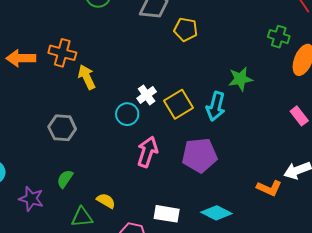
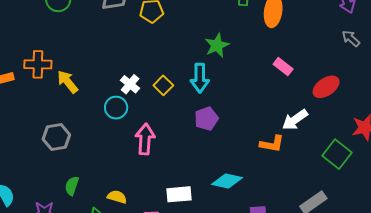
yellow square: (178, 104) -> (163, 85), size x0.7
purple pentagon: (200, 155) -> (206, 119), moved, size x0.7

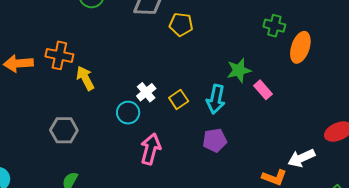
pink rectangle: (283, 67) -> (263, 90), moved

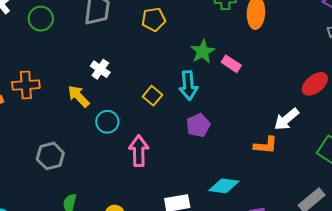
yellow pentagon: (181, 24) -> (154, 19), moved
yellow arrow: (85, 78) -> (79, 96), moved
white cross: (146, 92) -> (100, 69), moved

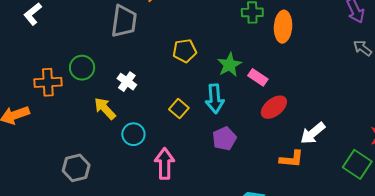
green circle: (41, 19) -> (82, 68), moved
yellow pentagon: (154, 19) -> (185, 51), moved
red ellipse: (315, 84) -> (274, 107), moved
orange cross: (26, 85) -> (48, 82), moved

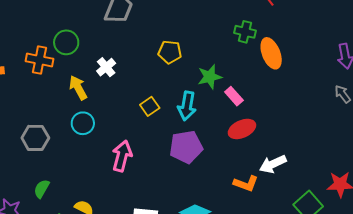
orange ellipse: (283, 27) -> (271, 53), turned -40
orange cross: (48, 82) -> (39, 60), moved
cyan circle: (133, 134) -> (83, 123), moved
purple pentagon: (224, 139) -> (186, 147), size x1.4

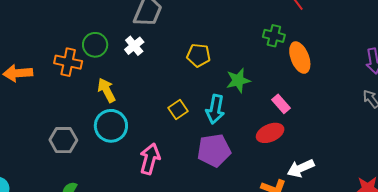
white cross: (106, 67) -> (134, 46), moved
pink rectangle: (234, 96) -> (281, 104), moved
cyan circle: (83, 123) -> (111, 126), size x1.4

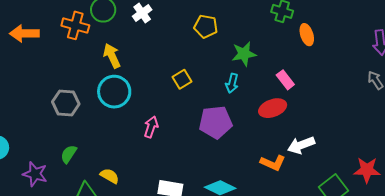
orange ellipse: (300, 58) -> (307, 35), size x0.7
cyan arrow: (215, 109) -> (232, 83), moved, size x0.7
pink arrow: (150, 159) -> (151, 127), size x0.7

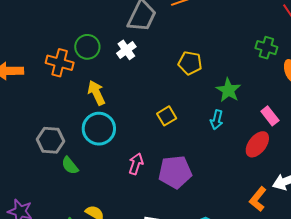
green star: (244, 54) -> (228, 90), turned -30
red ellipse: (273, 108) -> (257, 144), turned -32
purple pentagon: (216, 122) -> (175, 172), moved
green semicircle: (69, 154) -> (70, 166), moved, turned -72
orange L-shape: (273, 163) -> (258, 199), turned 105

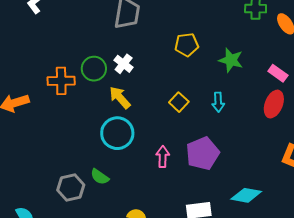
green circle: (87, 47) -> (94, 69), moved
white cross: (126, 50) -> (124, 64), moved
yellow arrow: (96, 93) -> (120, 98), moved
cyan arrow: (217, 120) -> (218, 102), moved
gray hexagon: (50, 140) -> (71, 187), moved

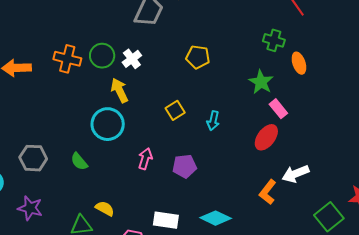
green star: (231, 60) -> (261, 82), moved
purple pentagon: (203, 153) -> (185, 166), size x0.7
gray hexagon: (71, 187) -> (33, 158), moved

